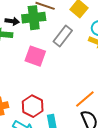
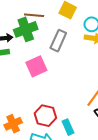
pink square: (35, 56) -> (36, 66), turned -30

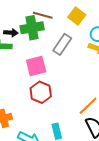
red hexagon: (45, 116) -> (41, 92), moved

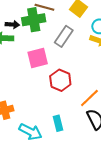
red hexagon: (41, 92) -> (60, 80), moved

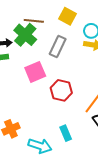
green cross: (34, 20) -> (25, 35), turned -30

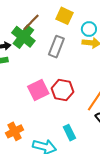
brown line: (34, 21) -> (31, 22), turned -48
pink square: (35, 72) -> (38, 90), moved

